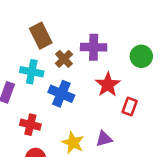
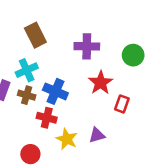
brown cross: (64, 59) -> (27, 95), moved, turned -30
cyan cross: (32, 72) -> (27, 70), turned -35
red cross: (30, 125) -> (47, 118), moved

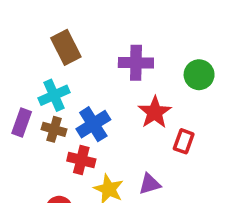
blue cross: (55, 91) -> (93, 124), turned 35

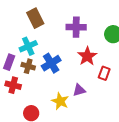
red cross: (81, 160) -> (13, 85), moved
purple triangle: (150, 184) -> (79, 90), moved

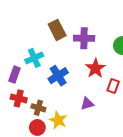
brown rectangle: (35, 18) -> (57, 30), moved
brown cross: (28, 66) -> (38, 108), moved
yellow star: (60, 101) -> (58, 120), moved

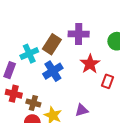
brown rectangle: (57, 30) -> (52, 44), moved, turned 60
purple triangle: (87, 104) -> (82, 110), moved

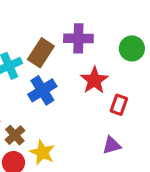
brown cross: (33, 103) -> (15, 135), turned 32
purple triangle: (82, 110) -> (112, 145), moved

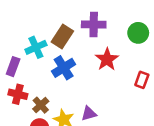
red rectangle: (119, 105) -> (142, 80), moved
purple triangle: (112, 145) -> (89, 114), moved

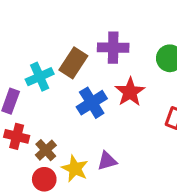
blue cross: (64, 68) -> (92, 103), moved

